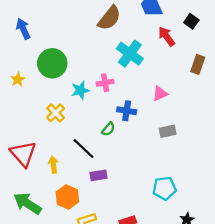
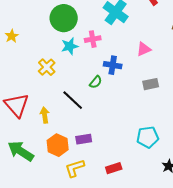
green circle: (52, 63) -> (64, 18), moved
purple rectangle: (99, 175) -> (84, 139), moved

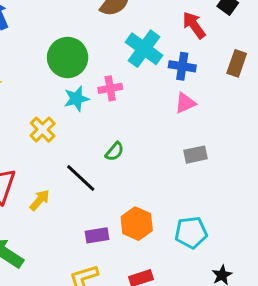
blue cross: (113, 65) -> (182, 66), moved
yellow arrow: (45, 115) -> (40, 200), turned 49
orange hexagon: (58, 145) -> (137, 224), moved

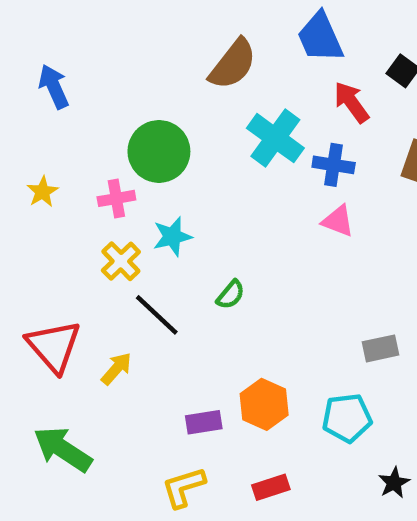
pink cross: (110, 88) -> (116, 198), moved
cyan star: (76, 99) -> (172, 237), moved
pink triangle: (185, 103) -> (338, 221), turned 45
gray rectangle: (195, 155) -> (381, 348), moved
black line: (81, 178) -> (157, 315), moved

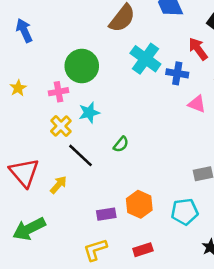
red arrow: (351, 102) -> (198, 49), moved
pink triangle: (338, 221) -> (197, 104), moved
green arrow: (63, 449) -> (29, 229), turned -60

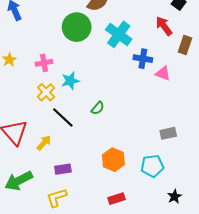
green circle: (82, 66) -> (77, 27), moved
blue cross: (177, 73) -> (143, 59), moved
purple rectangle: (106, 214) -> (63, 169), moved
yellow L-shape: (95, 250) -> (57, 198), moved

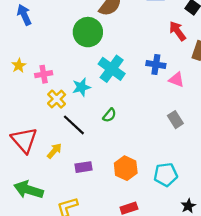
cyan cross: (119, 34) -> (112, 69), moved
pink cross: (44, 63) -> (44, 74), moved
gray rectangle: (168, 133) -> (175, 120), moved, turned 70
purple rectangle: (63, 169) -> (84, 167), moved
green arrow: (19, 181) -> (29, 190), turned 44

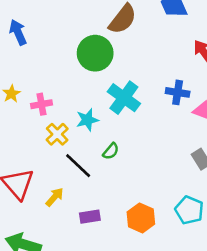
green semicircle: (109, 115) -> (111, 151), moved
cyan pentagon: (166, 175) -> (189, 210), moved, turned 30

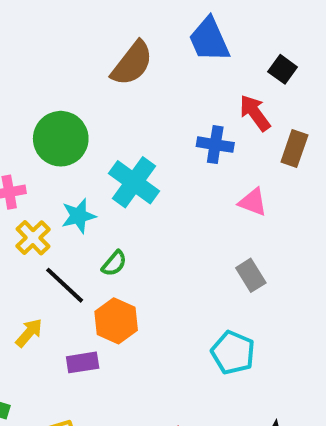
green circle: (95, 53) -> (61, 139), moved
blue cross: (178, 92) -> (215, 145), moved
orange hexagon: (141, 218) -> (116, 321), moved

